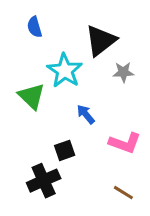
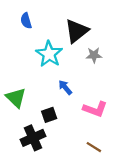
green triangle: (32, 96) -> (16, 98), moved

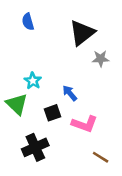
cyan star: (49, 54) -> (33, 81), moved, size x0.6
pink L-shape: (95, 109) -> (85, 124), moved
black square: (49, 115) -> (53, 113), moved

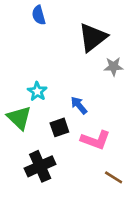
blue semicircle: (28, 22) -> (39, 15), moved

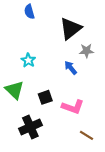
cyan star: (37, 91) -> (28, 60), moved
blue arrow: (79, 105) -> (71, 68), moved

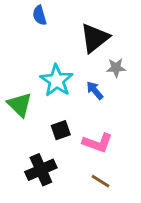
cyan star: (28, 60) -> (57, 80), moved, size x1.6
green triangle: (15, 90) -> (20, 105), moved
brown line: (86, 135) -> (100, 181), moved

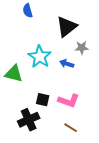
blue arrow: (95, 90) -> (67, 64), turned -32
green triangle: (20, 105) -> (14, 74), turned -30
black square: (61, 130) -> (43, 100), moved, turned 32

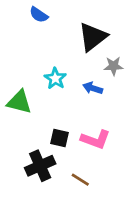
blue semicircle: (28, 11) -> (39, 15), turned -40
cyan star: (40, 57) -> (55, 78), size x0.7
brown line: (71, 128) -> (80, 180), moved

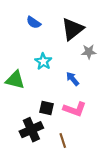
blue semicircle: (39, 15) -> (34, 22), moved
blue arrow: (93, 88) -> (73, 79), moved, turned 32
brown line: (80, 180) -> (63, 140), turned 40

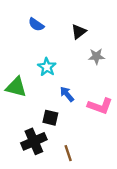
black triangle: (73, 29) -> (79, 32), size x0.6
blue arrow: (73, 79) -> (67, 94), moved
pink L-shape: (75, 109) -> (100, 106), moved

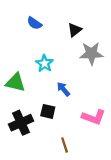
gray star: (96, 56) -> (91, 53), size x1.5
pink L-shape: (100, 106) -> (94, 117), moved
black cross: (34, 141) -> (21, 123), moved

